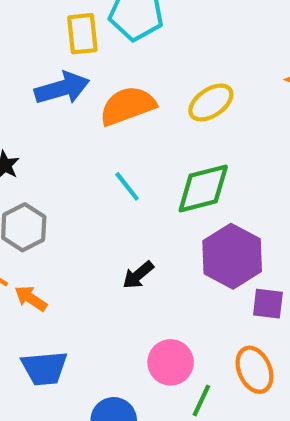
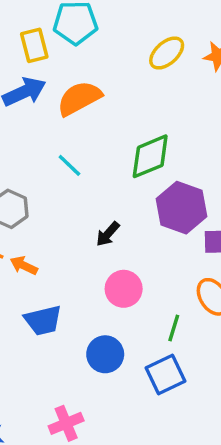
yellow ellipse: (211, 102) -> (167, 53), moved
cyan line: (127, 186) -> (69, 165), moved
pink circle: (171, 362) -> (124, 289), moved

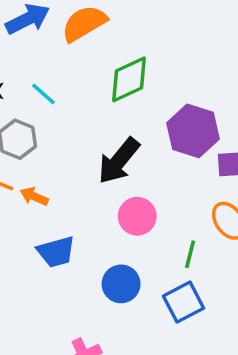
green diamond: (150, 156) -> (129, 79), moved
cyan line: (69, 165) -> (43, 94), moved
black arrow: (108, 234) -> (119, 161), size x1.8

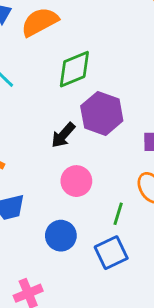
purple hexagon: (193, 131) -> (102, 113), moved
black arrow: (119, 161) -> (63, 135), size x0.7

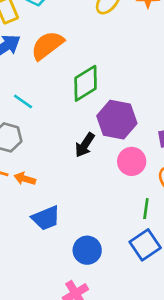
pink circle: (76, 181) -> (132, 161), moved
blue circle: (61, 236) -> (87, 250), moved

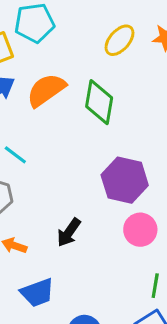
green diamond: (86, 83) -> (99, 102), moved, turned -51
black arrow: (85, 145) -> (69, 232), moved

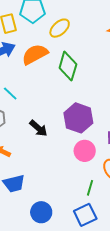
yellow ellipse: (119, 40) -> (60, 28), moved
black arrow: (69, 232) -> (38, 128), moved, turned -90

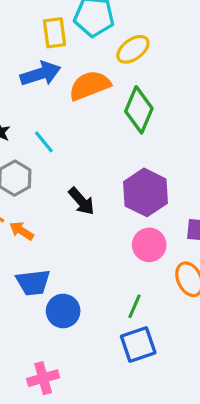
green line: (90, 188) -> (135, 306), moved
blue circle: (41, 212) -> (63, 311), moved

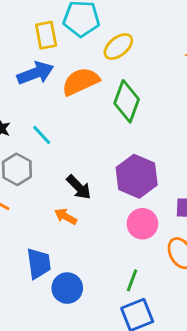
orange arrow: (22, 231) -> (66, 216), moved
blue trapezoid: (33, 282) -> (39, 264), turned -88

